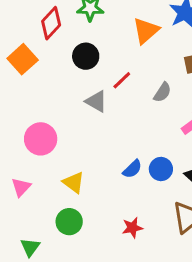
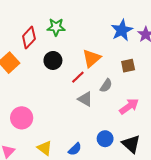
orange triangle: (146, 31) -> (92, 58), moved
gray triangle: (96, 101) -> (85, 99), moved
blue semicircle: (132, 169) -> (75, 149), moved

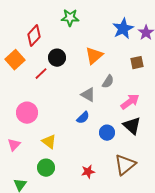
green star: (56, 27) -> (70, 18), moved
brown square: (128, 66) -> (137, 63), moved
red line: (78, 77) -> (41, 74), moved
black triangle: (131, 144) -> (132, 126), moved
blue semicircle: (75, 149) -> (83, 118), moved

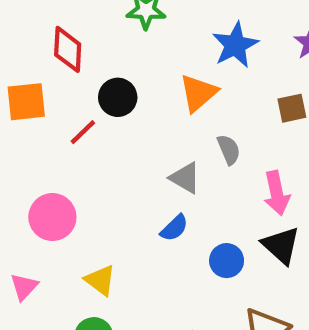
blue star: (123, 29) -> (235, 45), moved
red diamond: (34, 36) -> (68, 49), turned -40
orange square: (15, 60) -> (26, 102), turned 36
gray semicircle: (108, 82) -> (229, 150), turned -56
pink arrow: (130, 102) -> (277, 193), turned 114

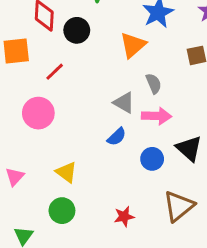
black circle: (118, 97) -> (77, 30), moved
pink arrow: (277, 193) -> (157, 116), moved, turned -76
pink circle: (52, 217) -> (38, 113), moved

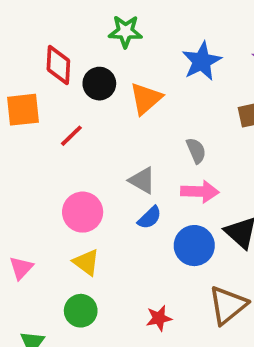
orange triangle: (133, 45) -> (146, 98), moved
gray triangle: (124, 103) -> (142, 180), moved
pink circle: (38, 113) -> (83, 212), moved
blue circle: (152, 159) -> (194, 246), size x1.4

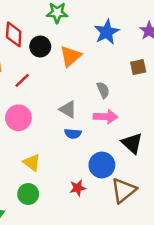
pink circle: (83, 212) -> (18, 118), moved
blue semicircle: (150, 218) -> (73, 134), turned 49
blue circle: (194, 246) -> (102, 165), moved
red star: (159, 318) -> (78, 188), moved

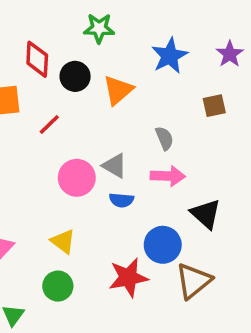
pink circle: (18, 118) -> (77, 178), moved
red star: (78, 188) -> (128, 277), size x1.6

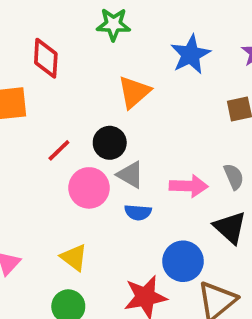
black circle: (75, 76) -> (110, 143), moved
red line: (49, 124) -> (59, 150), moved
gray semicircle: (164, 138) -> (234, 177), moved

